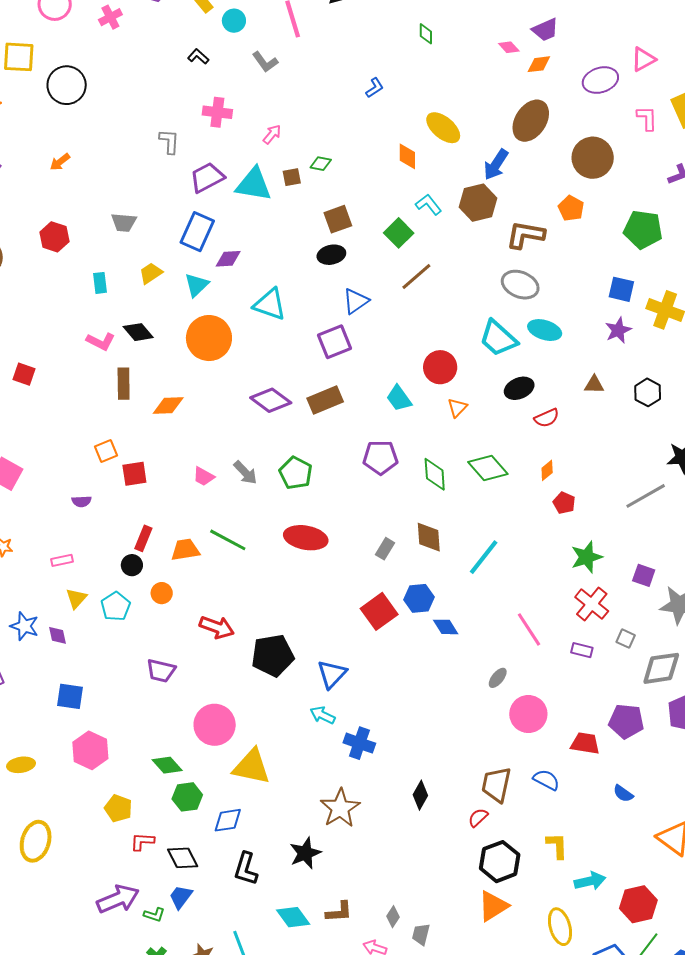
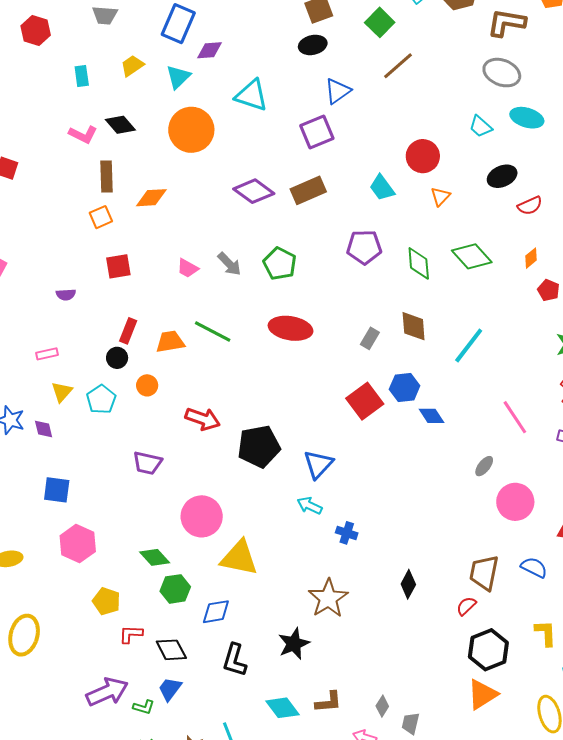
cyan trapezoid: (498, 338) -> (481, 126), size x0.6
orange square: (106, 451) -> (101, 217), moved
blue cross: (359, 743) -> (347, 533), size x0.7

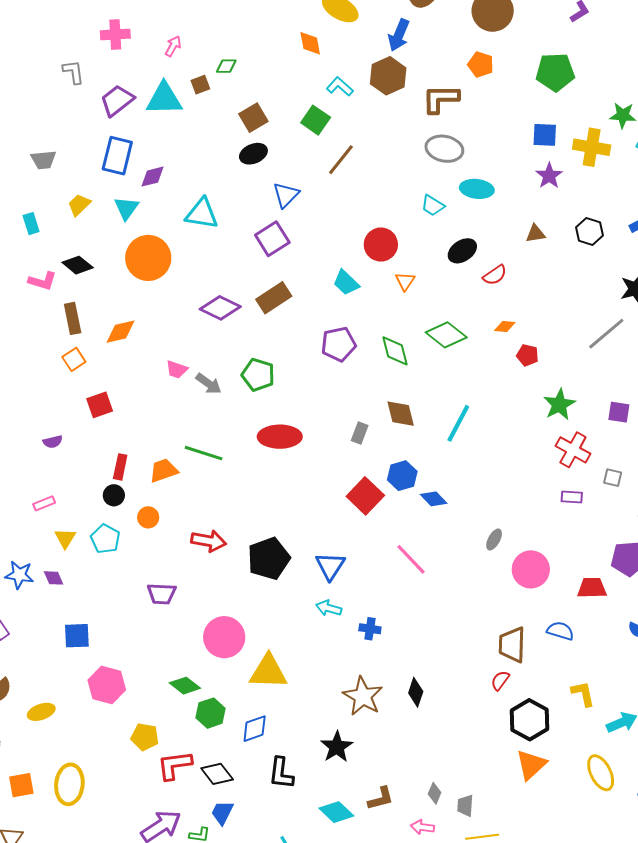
orange diamond: (531, 258) -> (505, 327), turned 55
pink trapezoid: (188, 268) -> (177, 369), moved
pink line: (515, 417) -> (411, 559), moved
black diamond: (408, 584) -> (416, 692), moved
red L-shape: (131, 634) -> (174, 765), size x1.5

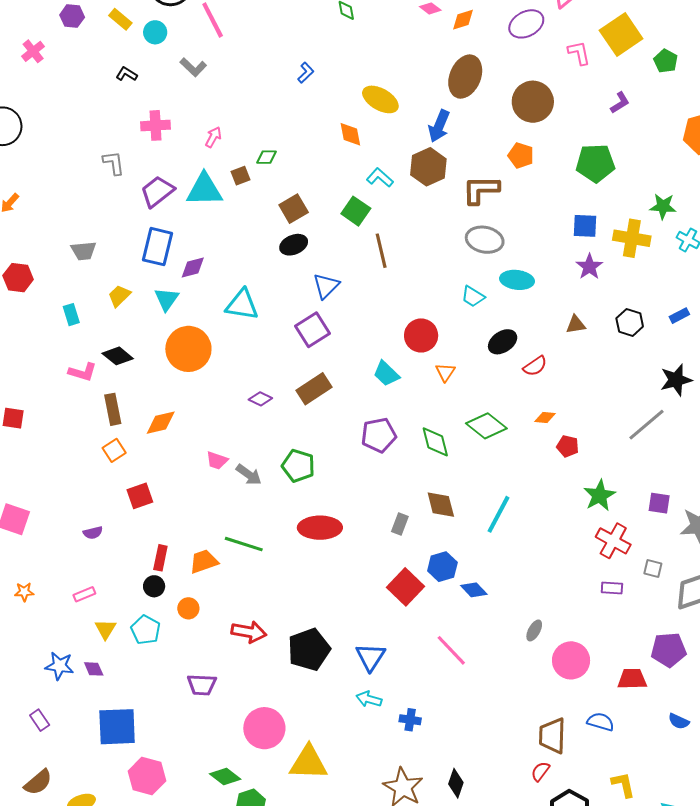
brown line: (341, 160) -> (381, 251), turned -52
purple diamond: (220, 308) -> (260, 399), size x0.6
blue square: (77, 636) -> (117, 727), size x1.5

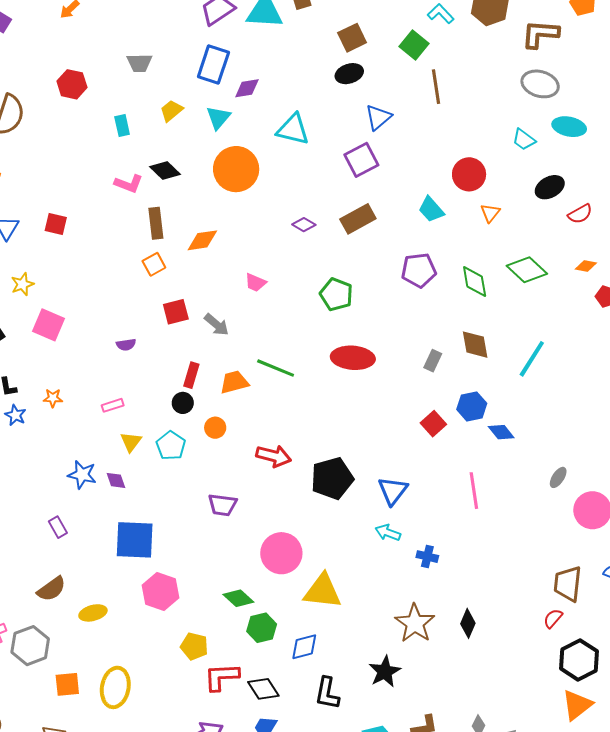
gray arrow: (249, 475) -> (217, 325), moved
red square: (406, 587) -> (433, 424), size x0.7
pink line: (451, 650) -> (474, 491), turned 30

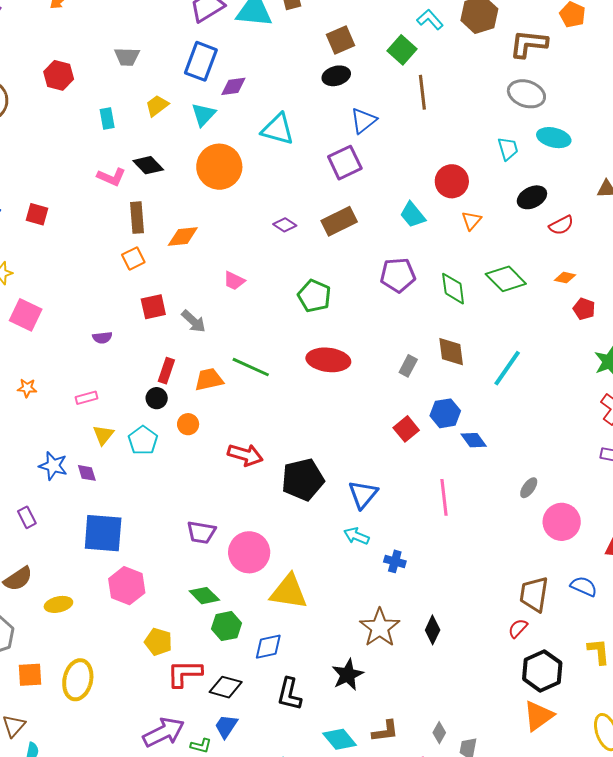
cyan trapezoid: (524, 140) -> (508, 149), turned -145
purple trapezoid: (222, 505) -> (201, 532), moved
black diamond: (263, 689) -> (226, 687), turned -44

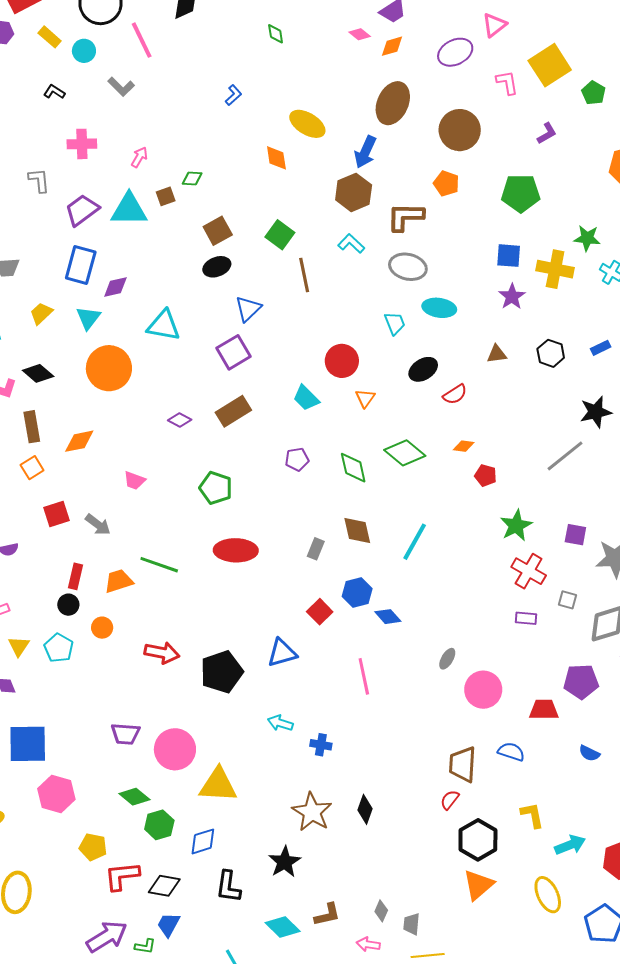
cyan L-shape: (430, 20) -> (351, 244), moved
purple pentagon: (398, 275) -> (297, 459), size x0.7
blue triangle: (363, 494) -> (282, 653), moved, turned 40

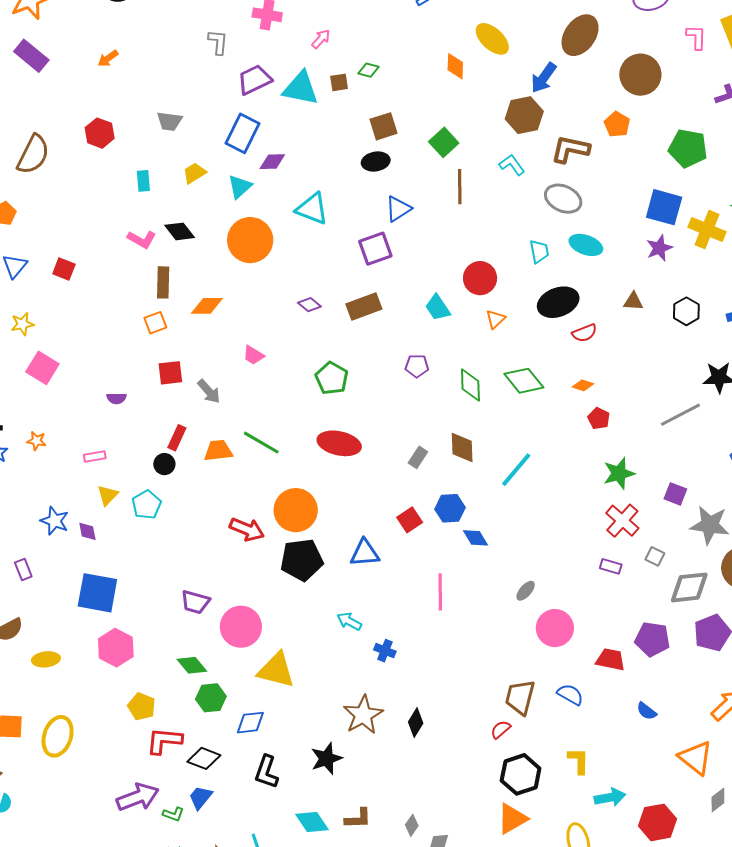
blue square: (509, 256) -> (664, 207), size x1.4
black ellipse: (423, 369) -> (558, 302), size x1.4
orange circle: (102, 628) -> (296, 510), moved, size x2.0

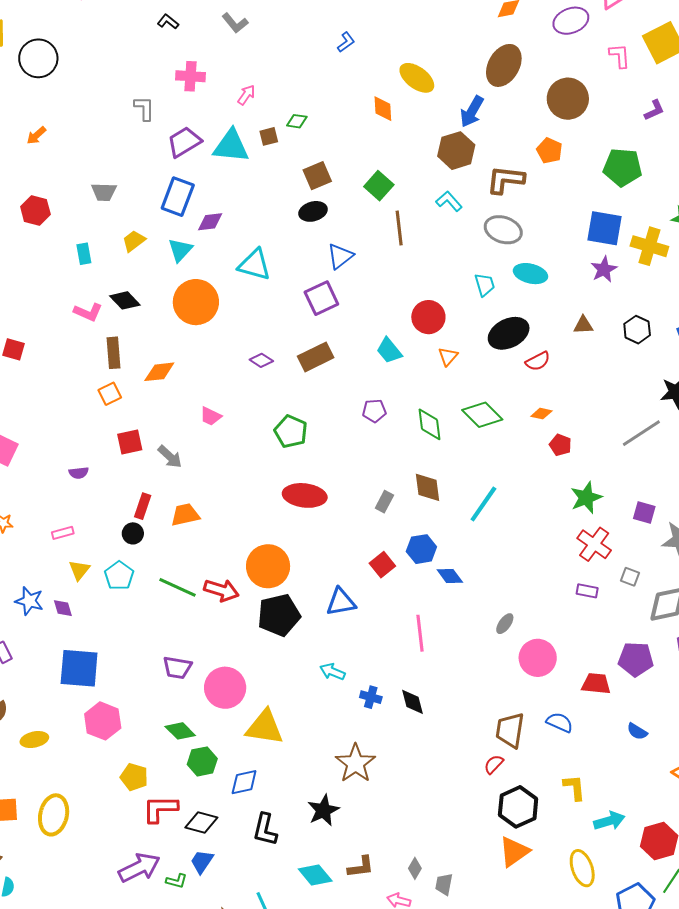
green line: (261, 443) -> (177, 587), moved
black diamond: (416, 723) -> (413, 702), moved, turned -40

